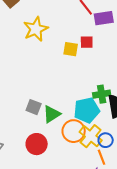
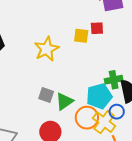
yellow star: (36, 29) -> (47, 49), moved
blue circle: (106, 140) -> (117, 112), moved

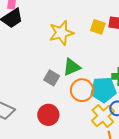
green triangle: (64, 101) -> (72, 67), moved
orange circle: (87, 118) -> (82, 90), moved

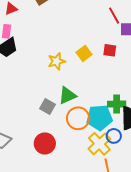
yellow square: (98, 27) -> (84, 53), moved, turned 35
yellow star: (61, 33) -> (57, 61), size x0.7

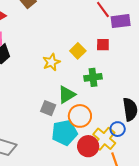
green cross: (117, 104) -> (93, 77), moved
cyan pentagon: (99, 118) -> (64, 133), moved
red circle: (45, 144) -> (88, 146), moved

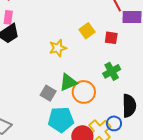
yellow square: (78, 51) -> (87, 31), moved
green cross: (93, 77) -> (112, 71), moved, turned -30
orange circle: (80, 116) -> (84, 92), moved

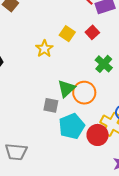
red square: (111, 38) -> (92, 32), turned -32
yellow star: (58, 48) -> (44, 49), moved

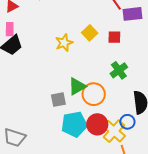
red square: (92, 32) -> (114, 37), turned 32
gray square: (51, 105) -> (58, 100), turned -35
red circle: (98, 135) -> (97, 124), moved

